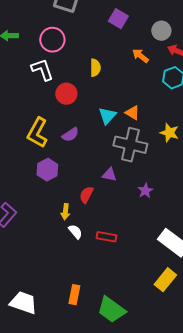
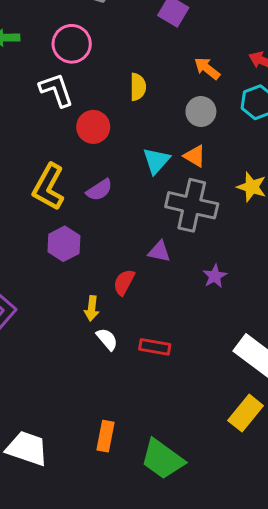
gray circle: (161, 31) -> (201, 111), moved

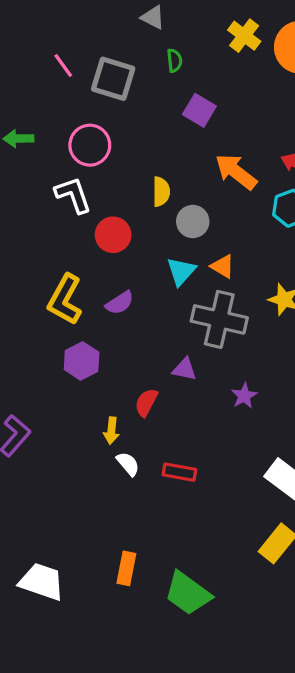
orange arrow: (207, 68) -> (236, 172), size x1.5
gray circle: (201, 111) -> (193, 221), moved

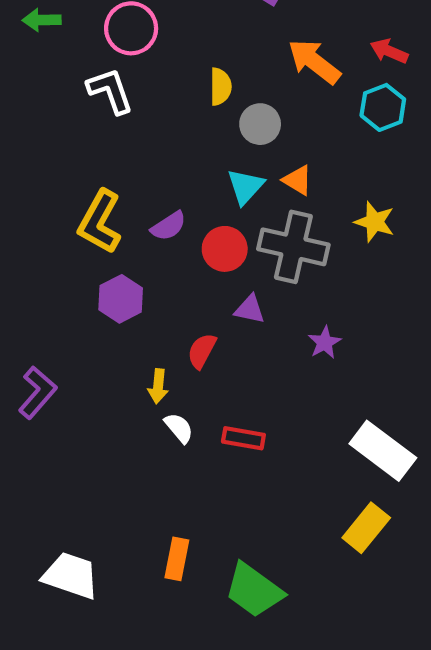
red circle: (113, 235) -> (225, 249), moved

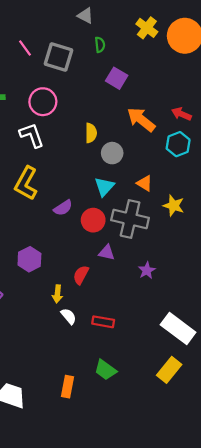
orange triangle: (298, 180) -> (145, 183), moved
yellow L-shape: (100, 222) -> (26, 183), moved
purple hexagon: (121, 299) -> (29, 259), moved
green trapezoid: (254, 590) -> (105, 370), moved, size x0.7

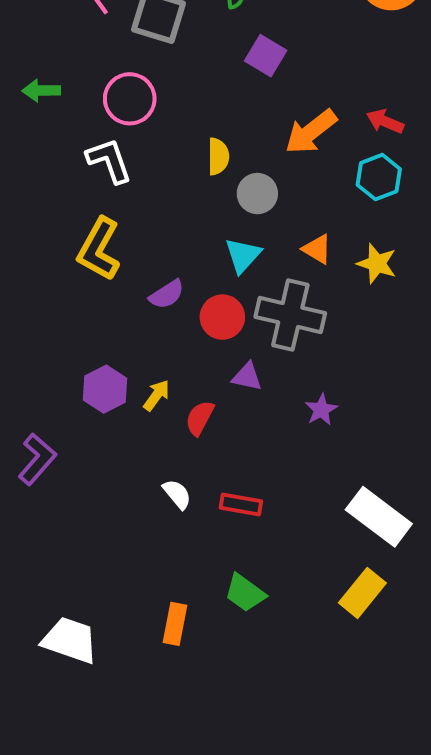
orange arrow: (141, 120) -> (311, 132), turned -76
yellow star: (174, 206) -> (377, 264), moved
yellow arrow: (57, 294) -> (156, 395), moved, turned -150

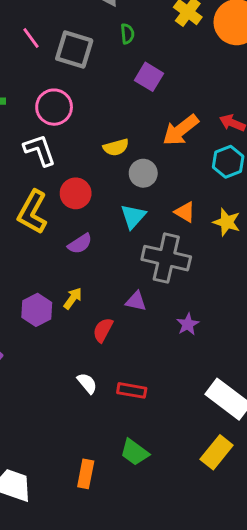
yellow semicircle: (218, 156) -> (116, 147), turned 75
red circle: (222, 317) -> (76, 193), moved
yellow arrow: (156, 395) -> (73, 298), moved

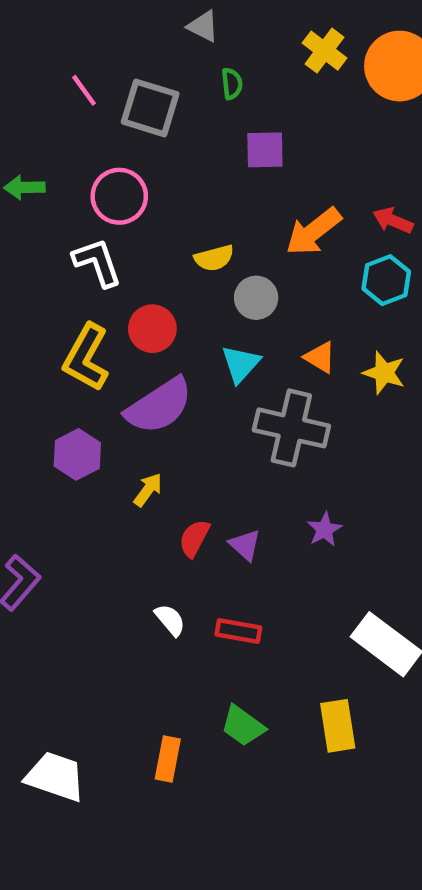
purple square: (149, 77) -> (265, 150), turned -32
purple semicircle: (80, 244) -> (159, 406), size x1.8
purple triangle: (136, 301) -> (245, 545), moved, turned 30
purple hexagon: (37, 310) -> (77, 454), moved
yellow rectangle: (217, 452) -> (338, 726), moved, turned -48

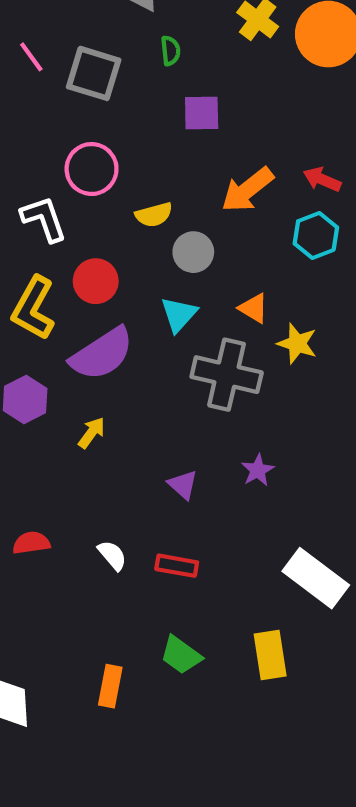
pink circle: (119, 196) -> (92, 169), moved
yellow star: (384, 373) -> (297, 343), moved
red semicircle: (194, 538) -> (31, 543), moved, turned 54

